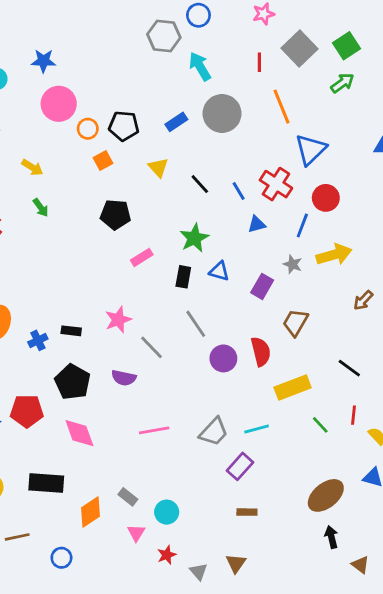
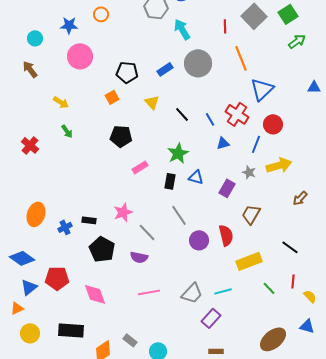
green arrow: (342, 83) -> (297, 41), moved
orange circle: (88, 129) -> (101, 14), moved
purple semicircle: (124, 378) -> (139, 257), moved
black pentagon: (73, 382) -> (102, 249), moved

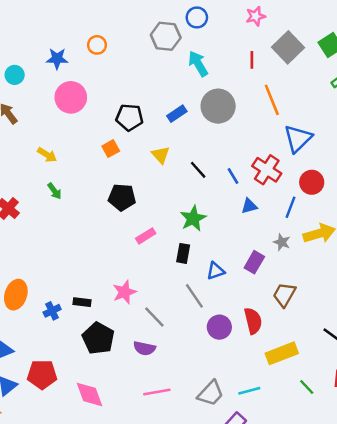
blue triangle: (196, 177) -> (216, 271), moved, turned -35

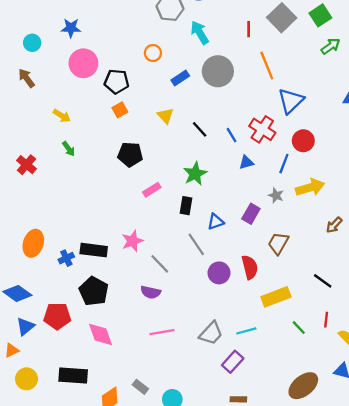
orange circle: (97, 45) -> (153, 53), moved
black pentagon: (129, 117) -> (116, 82), moved
black rectangle: (82, 302) -> (94, 250), size x1.6
black pentagon: (98, 338) -> (94, 291), moved

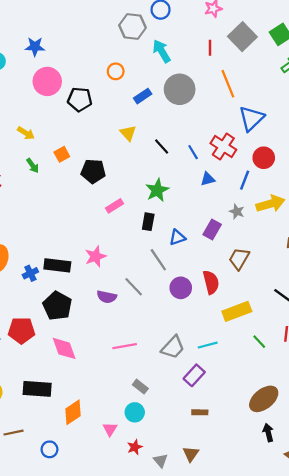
orange square: (120, 110) -> (62, 154), moved
gray line: (160, 264) -> (134, 287), moved
purple semicircle: (151, 292) -> (107, 297), moved
gray rectangle: (140, 387) -> (140, 387), moved

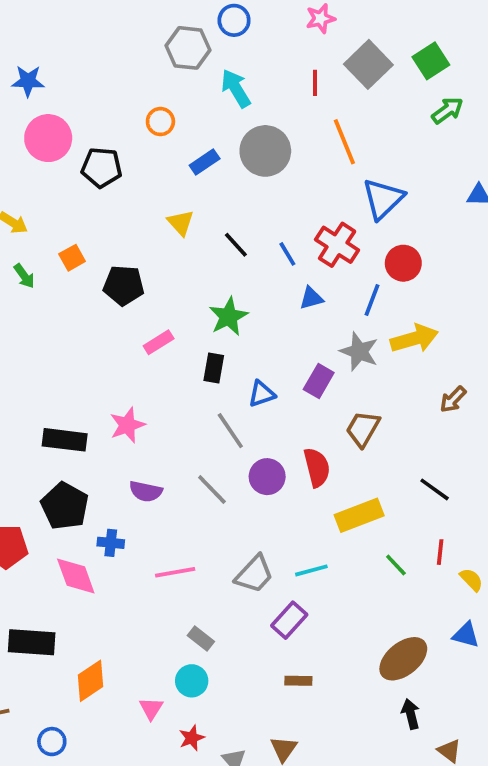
gray star: (237, 212) -> (359, 352), size x1.5
blue cross: (30, 273) -> (111, 543), moved, turned 32
gray line: (134, 287) -> (212, 489), moved

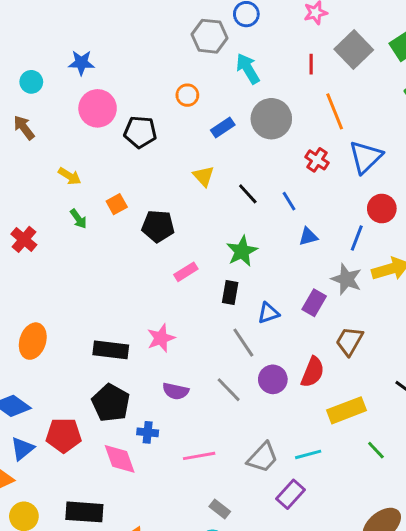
red cross: (337, 245) -> (317, 160), moved, size x0.7
red semicircle: (317, 467) -> (313, 372), turned 36

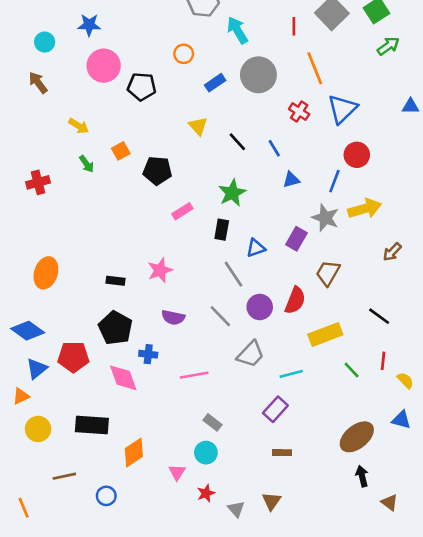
red cross: (24, 239) -> (38, 182), turned 35
black rectangle: (111, 350) -> (115, 281), size x0.6
gray trapezoid: (263, 457) -> (251, 354), moved

